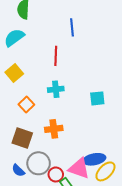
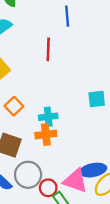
cyan cross: (56, 89) -> (48, 117), moved

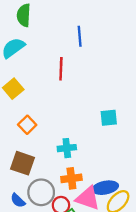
cyan cross: (48, 117) -> (67, 148), moved
orange cross: (46, 135) -> (71, 178), moved

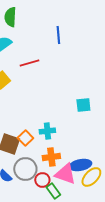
red line: (61, 69) -> (29, 63), moved, turned 72
orange square: (27, 125) -> (25, 138), moved

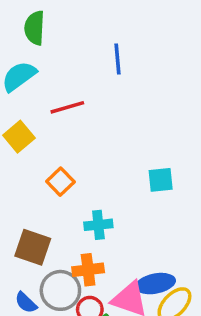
orange square: (25, 138) -> (60, 182), moved
orange cross: (51, 157) -> (88, 270), moved

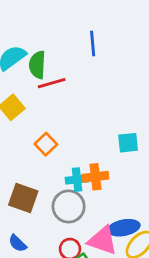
green semicircle: (35, 28) -> (37, 65), moved
orange cross: (88, 270) -> (95, 177), moved
gray circle: (60, 290) -> (69, 206), moved

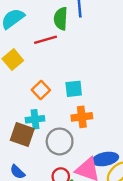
green semicircle: (37, 65) -> (61, 19), moved
cyan square: (128, 143) -> (74, 89), moved
cyan cross: (77, 180) -> (35, 119), moved

